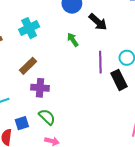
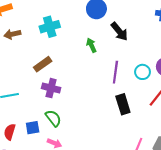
black rectangle: (119, 80) -> (123, 104), moved
blue square: (22, 123) -> (33, 128), moved

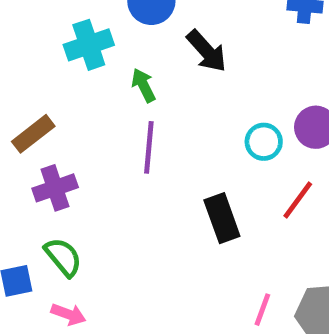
cyan cross: (50, 27) -> (89, 45), moved
purple line: (115, 72) -> (149, 147), moved
purple cross: (51, 88) -> (55, 188), turned -30

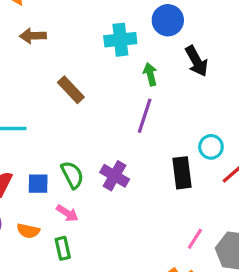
brown rectangle: (33, 134) -> (71, 90), turned 72
cyan circle: (264, 142) -> (211, 147), moved
purple cross: (55, 188) -> (115, 176), moved, turned 36

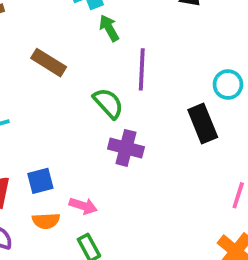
green arrow: (150, 74) -> (109, 28), moved
green semicircle: (72, 175) -> (108, 103), moved
orange semicircle: (28, 231) -> (46, 221), moved

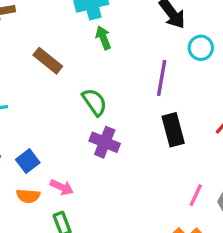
purple line: (142, 69) -> (162, 78), moved
cyan circle: (228, 84) -> (201, 48), moved
blue square: (40, 181) -> (28, 161), turned -30

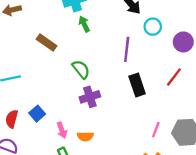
purple cross: (105, 142) -> (90, 97), turned -36
pink arrow: (62, 187) -> (62, 130), turned 49
orange semicircle: (28, 196) -> (85, 136), moved

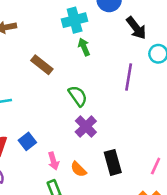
black rectangle: (137, 85) -> (113, 162), moved
purple cross: (90, 97) -> (86, 126), turned -30
orange semicircle: (85, 136) -> (78, 169), turned 42

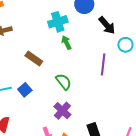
purple cross: (86, 126) -> (62, 111), moved
blue square: (27, 141) -> (25, 90), moved

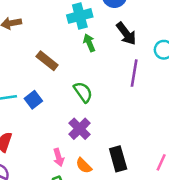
black arrow: (107, 25) -> (126, 34), moved

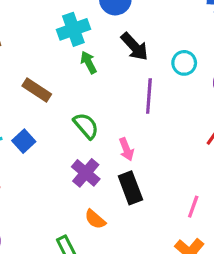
pink arrow: (59, 157) -> (126, 149), moved
black rectangle: (118, 159) -> (130, 188), moved

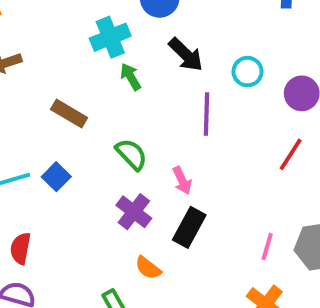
black rectangle: (130, 188) -> (189, 227), turned 52

